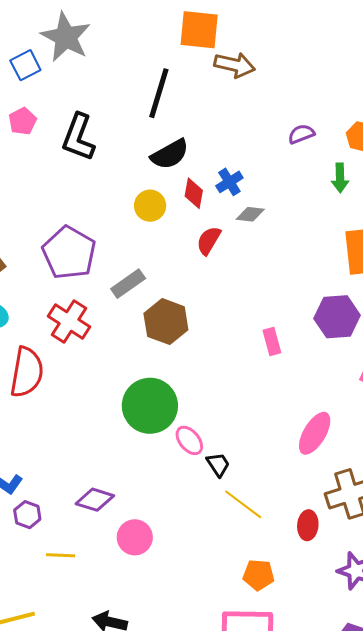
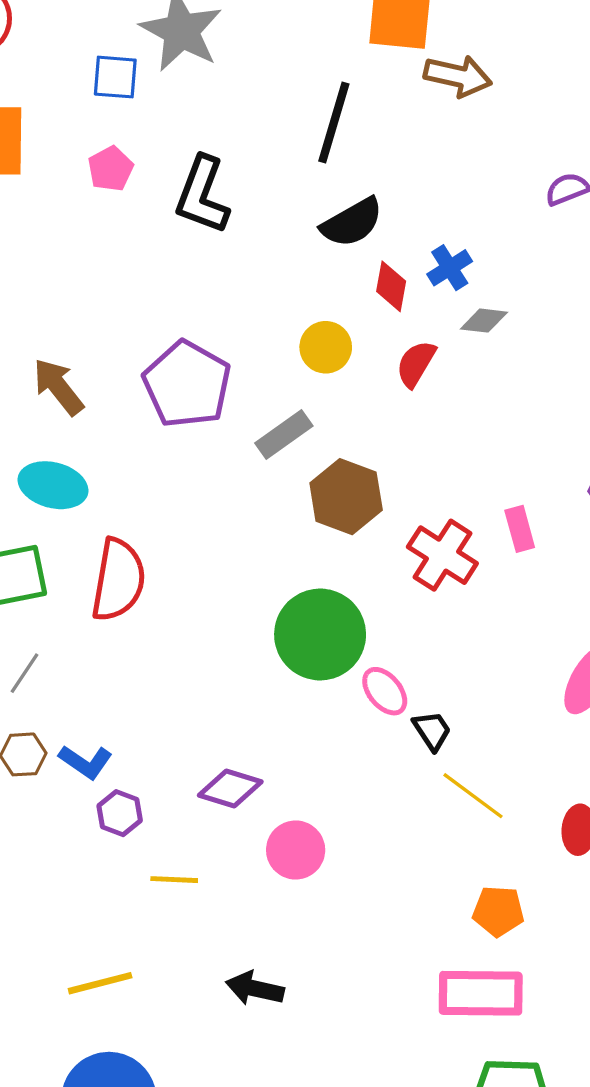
blue square: (25, 65) -> (115, 77), turned 32
yellow circle: (150, 206) -> (326, 347), moved
red cross: (69, 322) -> (442, 555), moved

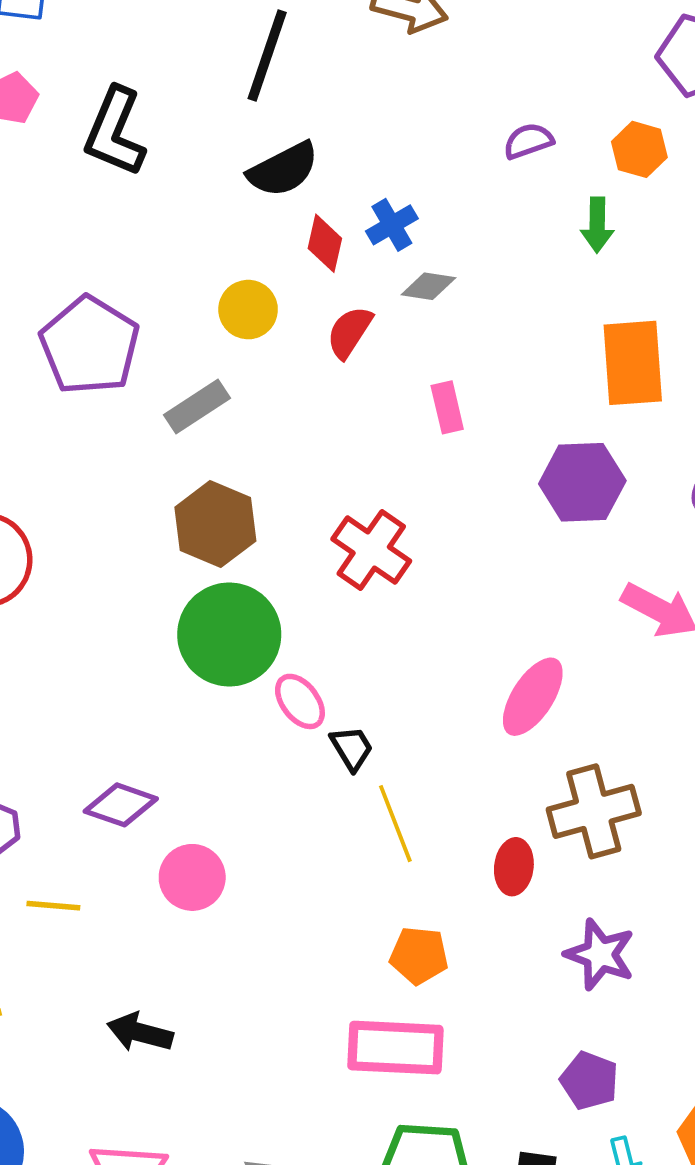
brown hexagon: (346, 497) -> (215, 524), moved
pink rectangle: (520, 529) -> (447, 407), moved
yellow line: (473, 796) -> (395, 824), turned 30

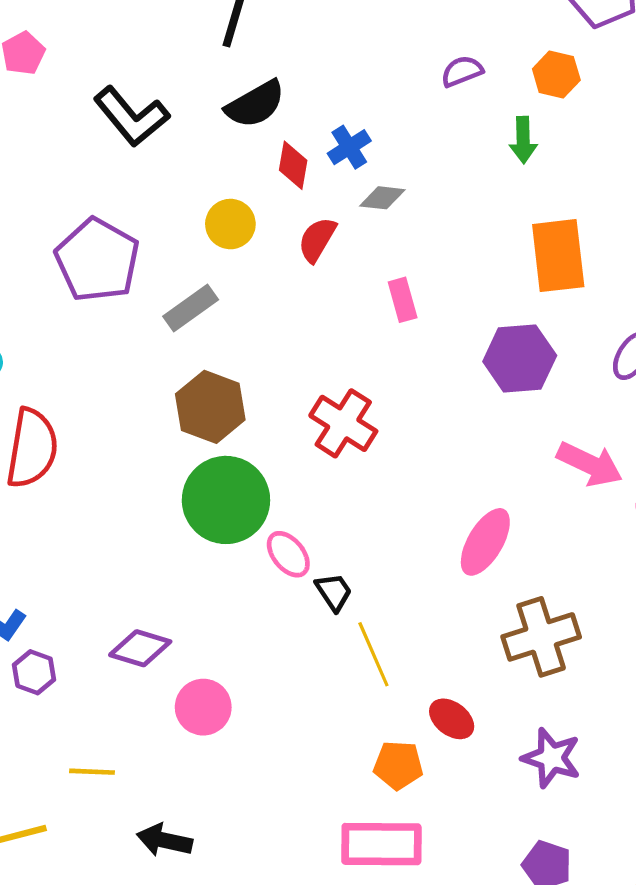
black L-shape: (115, 132) -> (131, 116), moved, turned -60
red ellipse: (514, 867) -> (452, 719), moved, turned -57
yellow line: (53, 906) -> (92, 772), moved

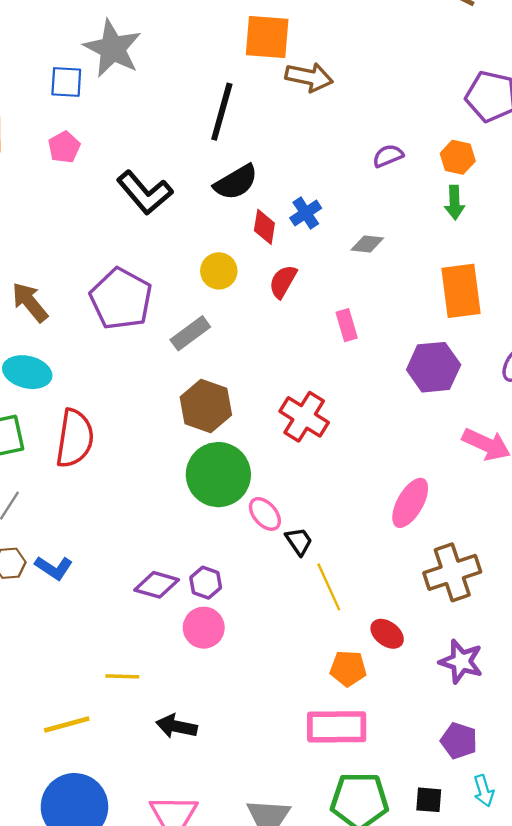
green arrow: (523, 140) -> (455, 202), moved
gray diamond: (382, 198) -> (367, 244), moved
purple hexagon: (34, 672) -> (206, 583), moved

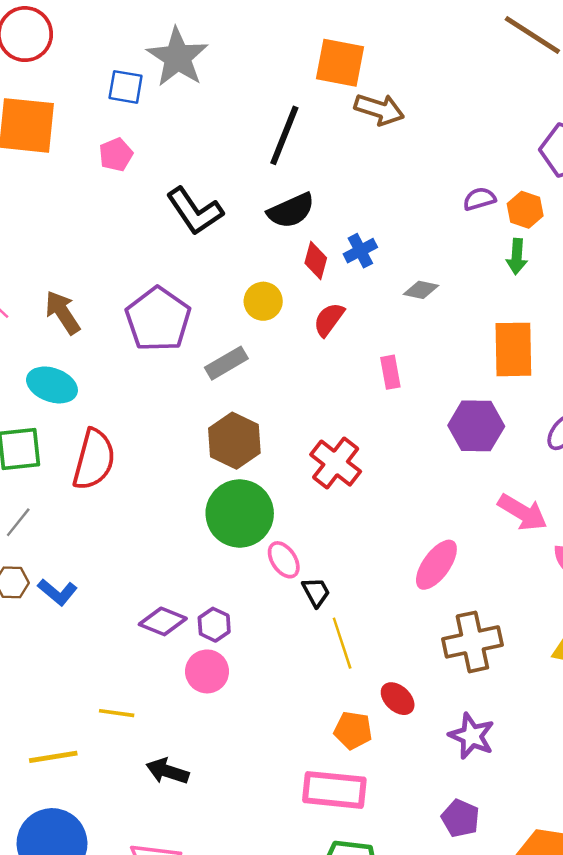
purple semicircle: (388, 156) -> (479, 199), moved

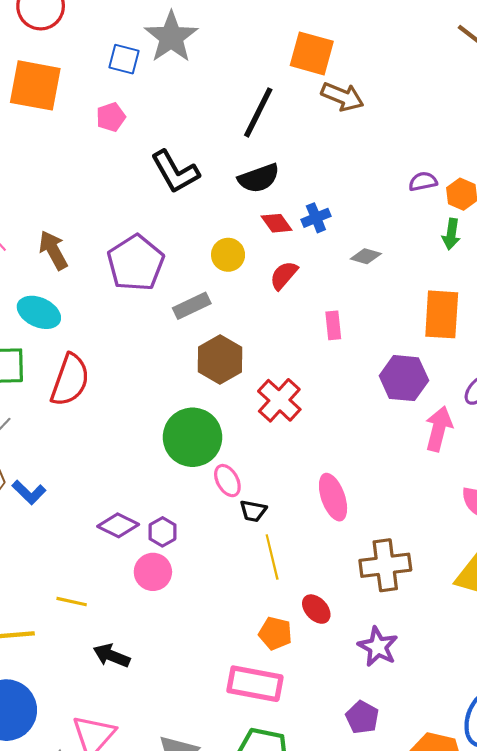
red diamond: (316, 260) -> (277, 223), turned -56
brown hexagon: (234, 441) -> (220, 360), moved
pink arrow: (523, 512) -> (439, 429), moved, turned -111
pink ellipse: (436, 565) -> (333, 497), moved, turned -60
black trapezoid: (316, 592) -> (253, 511), turned 124

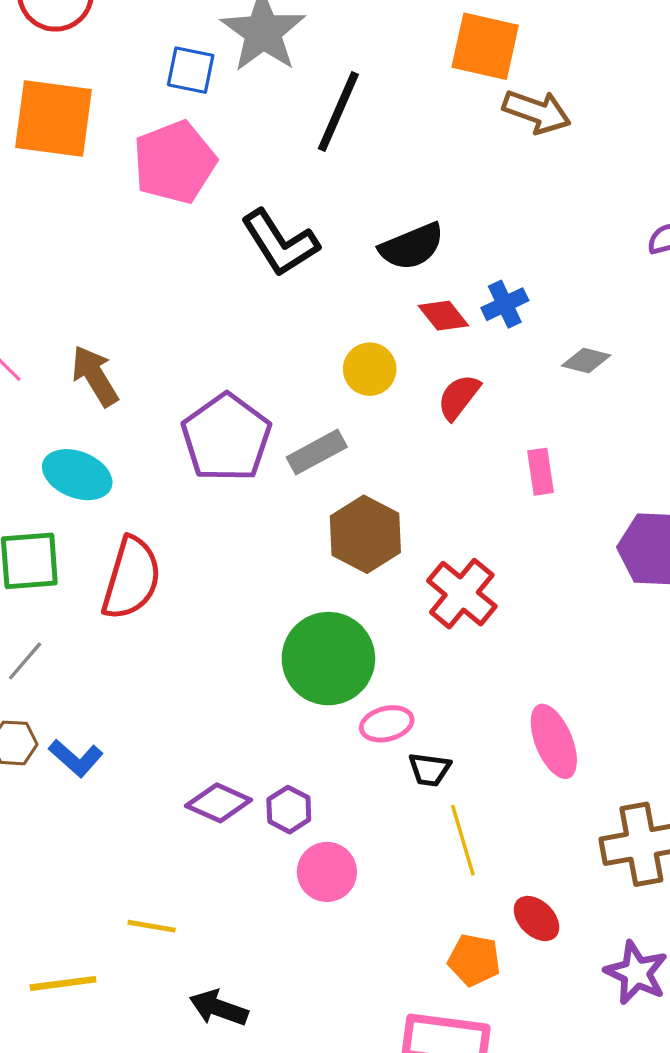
black line: (258, 112) -> (338, 112), moved
pink pentagon: (111, 117) -> (175, 162), size x1.8
purple pentagon: (136, 263) -> (226, 438), moved
pink ellipse: (227, 481) -> (387, 724), turned -72
pink circle: (153, 572) -> (327, 872), moved

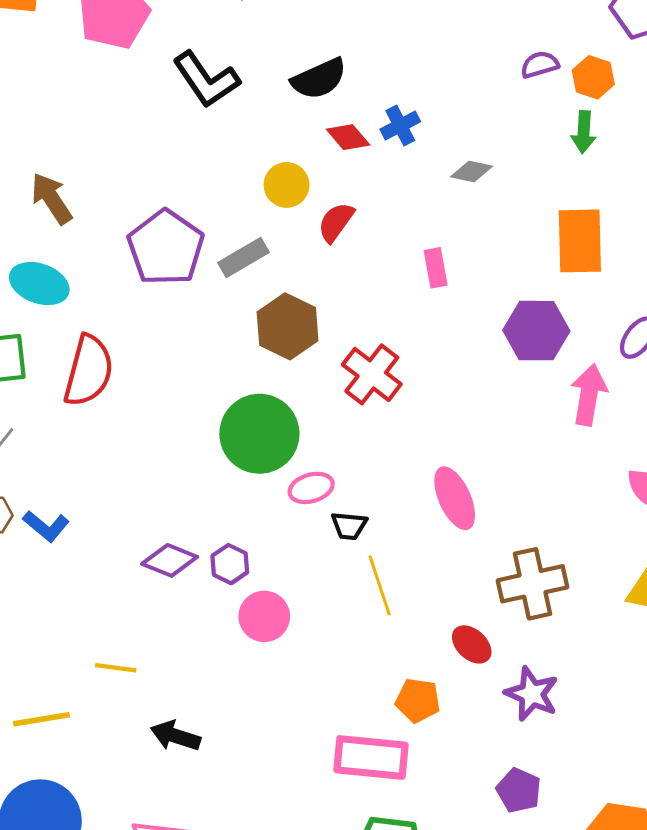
red semicircle: (459, 397) -> (336, 222), moved
red ellipse: (536, 919) -> (472, 644), moved
orange pentagon: (474, 960) -> (418, 700), moved

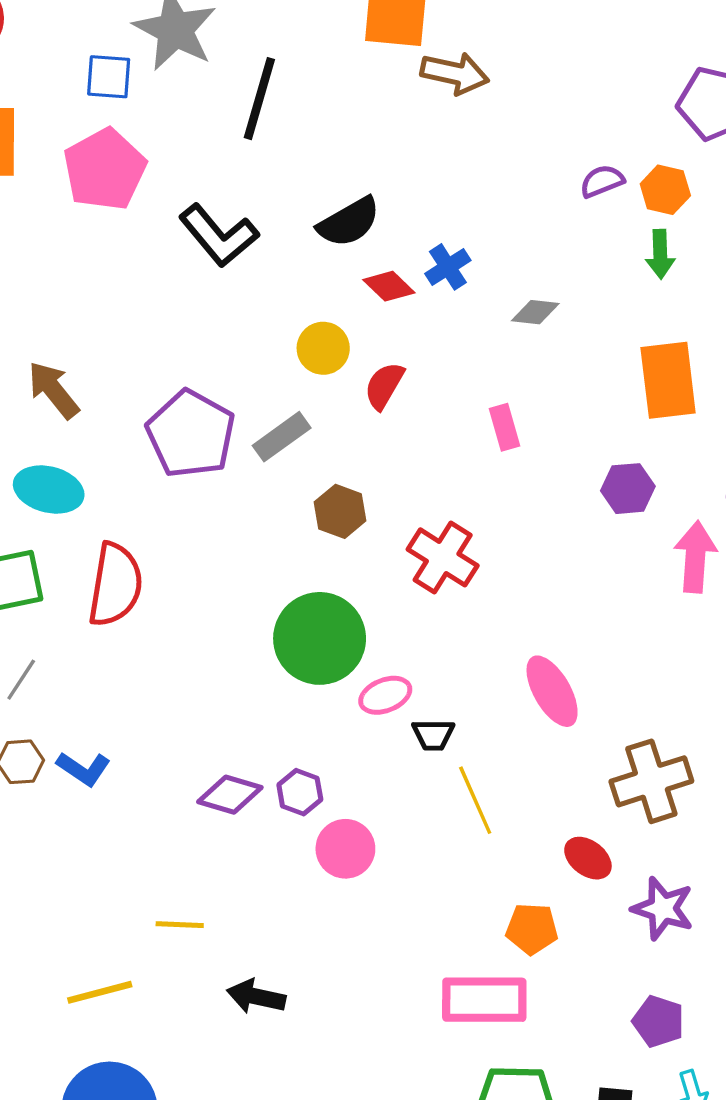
brown hexagon: (288, 326) -> (340, 511), size x0.7
purple hexagon: (536, 331) -> (628, 489), size x0.7

